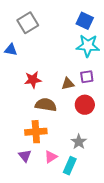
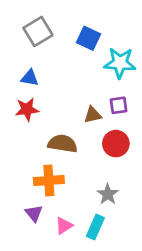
blue square: (85, 21) -> (89, 38), moved
blue triangle: (11, 50) -> (30, 78), moved
red star: (33, 80) -> (27, 109), moved
pink triangle: (51, 157) -> (64, 226), moved

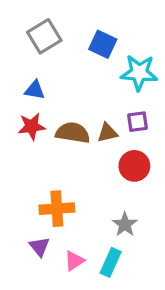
brown semicircle: (63, 144) -> (73, 133), moved

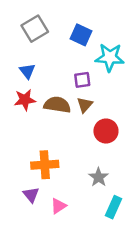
blue triangle: (35, 90) -> (27, 71), turned 42
purple square: (138, 122) -> (82, 80), moved
brown triangle: (107, 133) -> (85, 105), turned -35
cyan rectangle: (111, 262) -> (113, 207), moved

